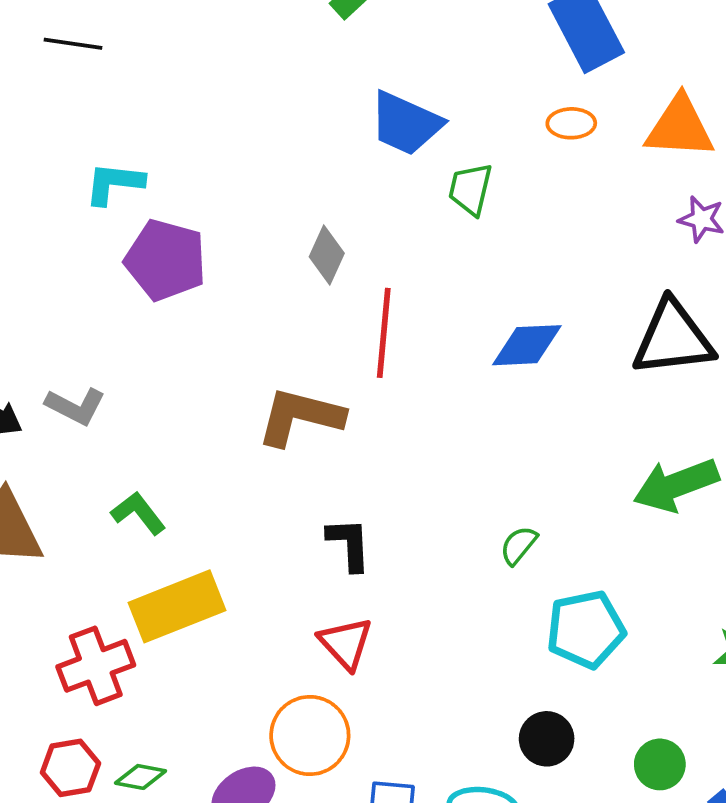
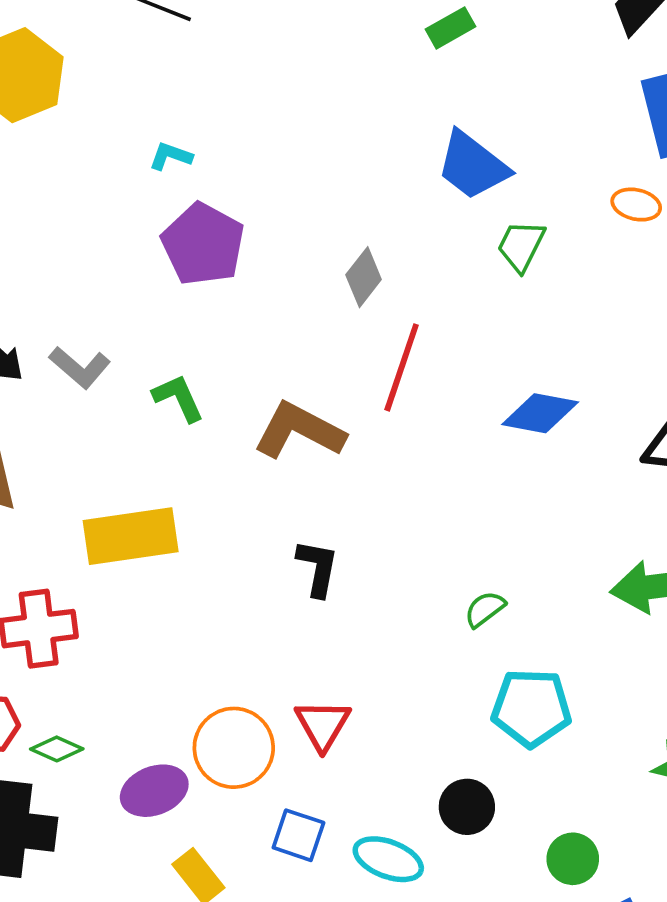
cyan L-shape: (114, 183) -> (170, 156), size x0.7
green L-shape: (138, 513) -> (178, 398), moved
yellow rectangle: (177, 606) -> (131, 536), moved
red triangle: (346, 643) -> (323, 725), moved

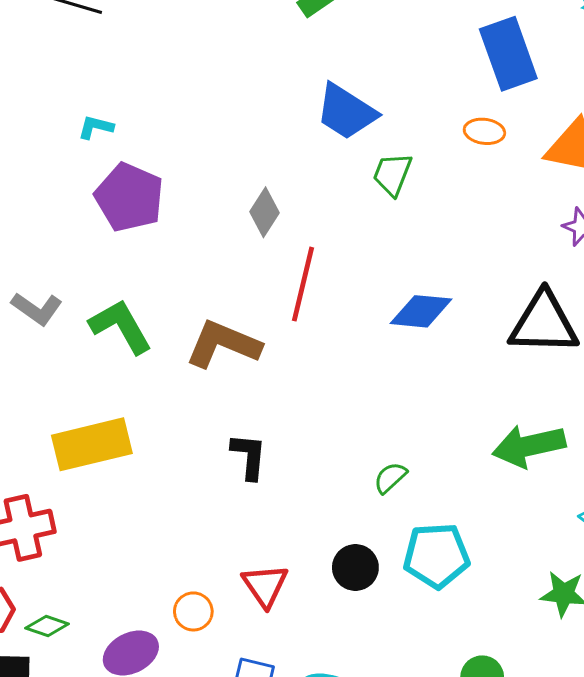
green L-shape: (178, 398) -> (121, 326), size x1.4
orange circle: (234, 748) -> (193, 611), size x0.6
black circle: (467, 807) -> (355, 567), moved

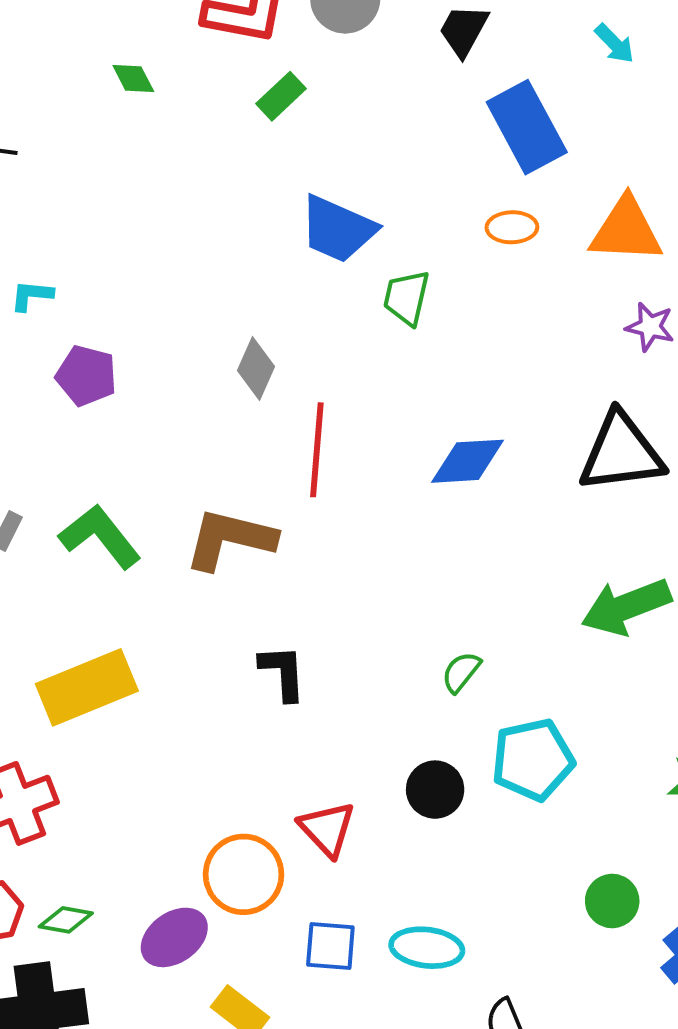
purple pentagon: (129, 197) -> (86, 376), size x0.7
orange circle: (193, 611) -> (244, 874), size x1.6

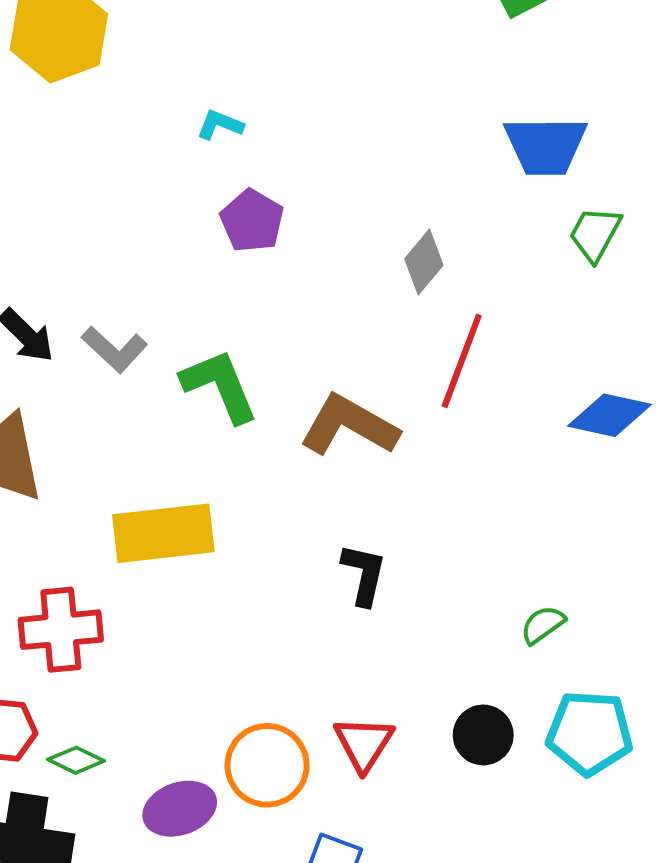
blue trapezoid: (338, 229) -> (546, 146), turned -40

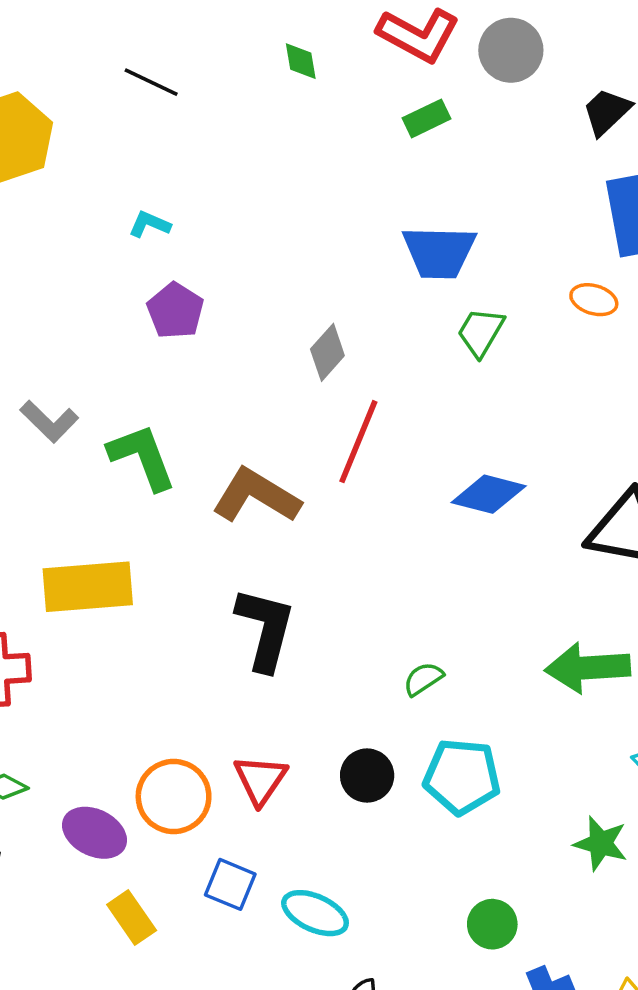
black L-shape: (364, 574) -> (265, 629), size x1.5
purple ellipse: (180, 809) -> (94, 833), turned 44

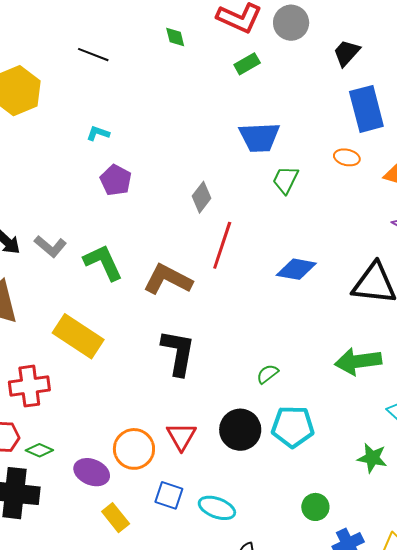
yellow rectangle: (88, 587) -> (78, 336), turned 42
black circle: (367, 776) -> (240, 430), size x1.4

